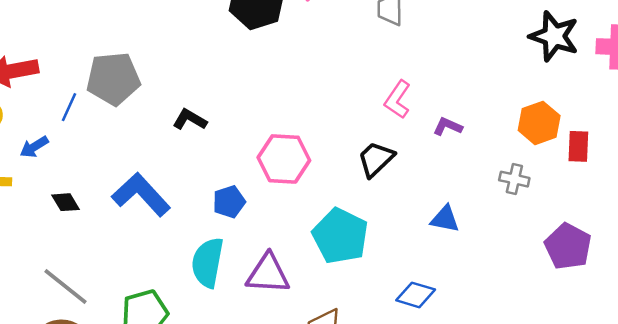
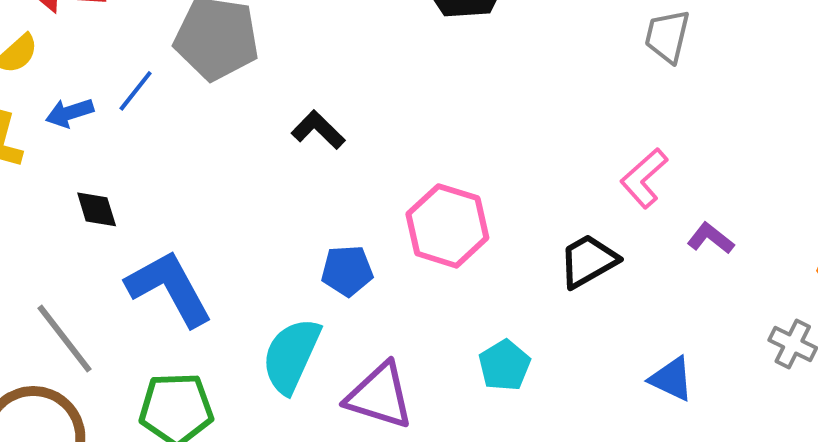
blue line: (69, 107) -> (136, 91), moved
blue L-shape: (141, 195) -> (169, 288), moved
cyan pentagon: (340, 236) -> (505, 365), size x0.6

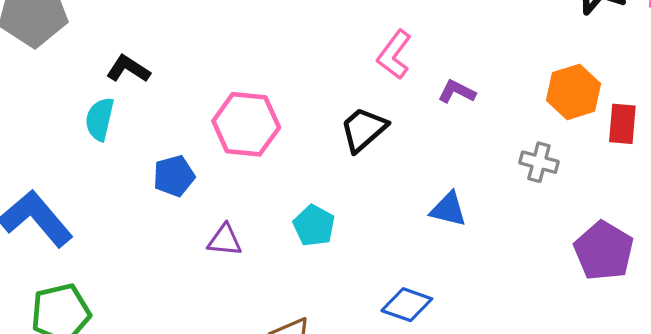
cyan semicircle: (291, 356) -> (100, 119), moved, size x0.7
purple triangle: (380, 396) -> (225, 240), moved, size x0.6

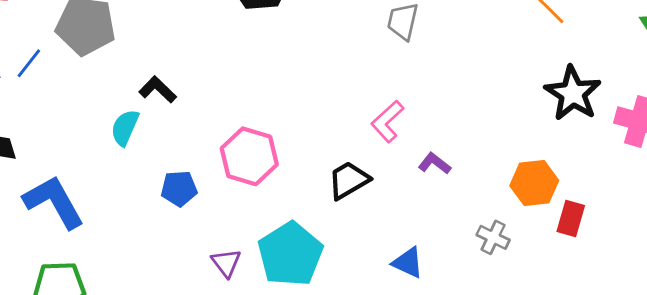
cyan pentagon: (314, 226) -> (290, 254), size x1.8
purple triangle: (225, 240) -> (226, 263), moved, turned 36

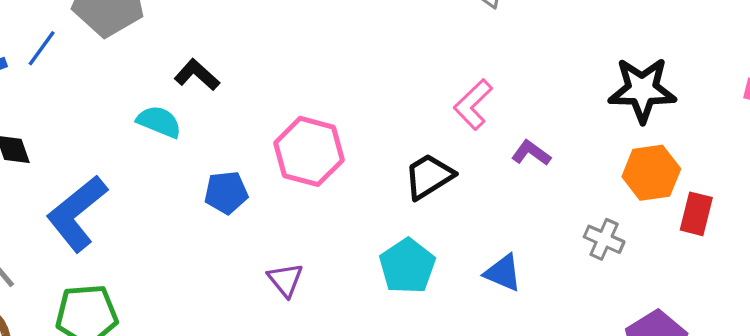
black star: (573, 93) -> (642, 90), moved, turned -30
cyan semicircle: (125, 128) -> (159, 122), turned 90
blue L-shape: (54, 202) -> (77, 213), turned -98
cyan pentagon: (290, 254) -> (407, 266), moved, size x0.7

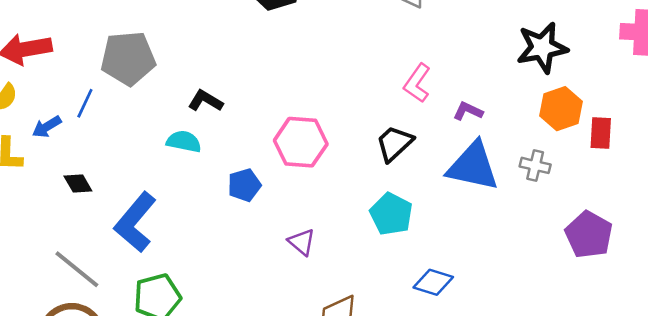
blue triangle: (503, 273) -> (473, 166), moved, size x1.8

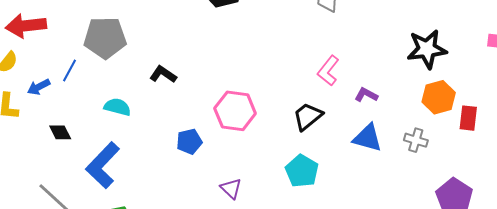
cyan semicircle: (184, 142) -> (117, 107), moved
blue triangle: (473, 166) -> (368, 138), size x0.7

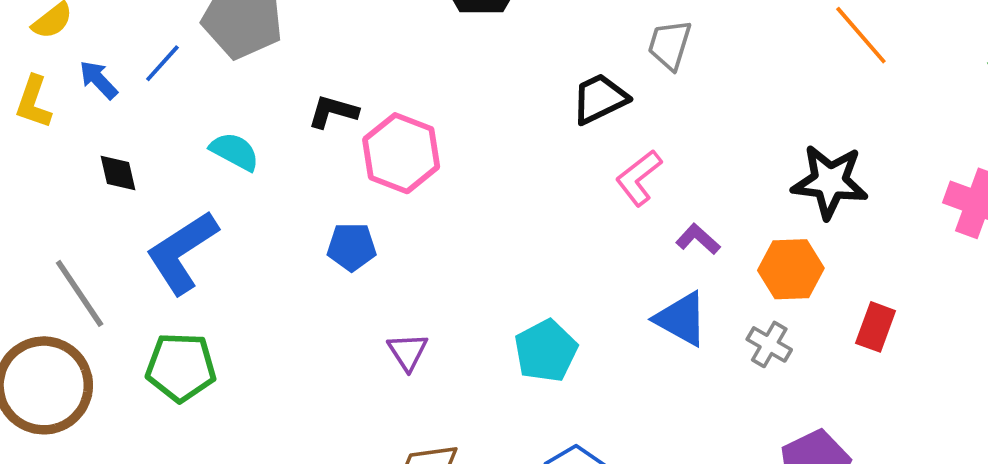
black L-shape: (163, 74) -> (333, 112), turned -32
blue arrow: (39, 87) -> (98, 80), turned 60
orange hexagon: (439, 97) -> (791, 269), moved
pink hexagon: (235, 111) -> (401, 153), moved
black trapezoid: (308, 116) -> (600, 99), moved

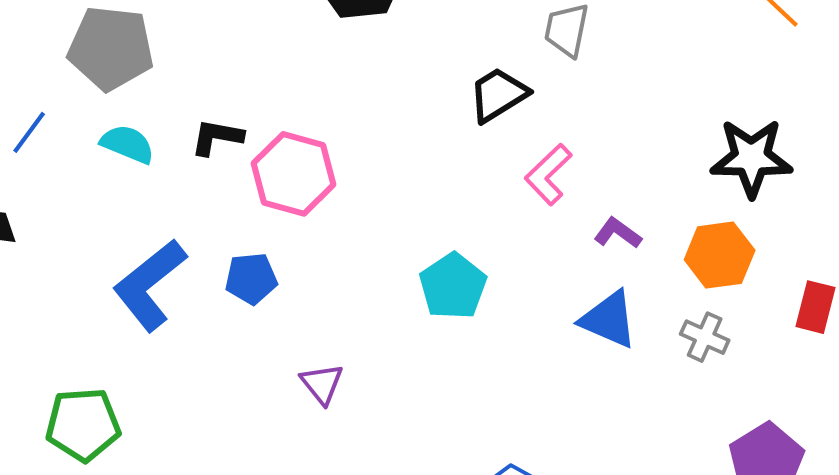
blue line: (162, 63) -> (29, 132), moved
cyan semicircle: (235, 151) -> (127, 144), moved
blue L-shape: (182, 252) -> (150, 285), moved
cyan pentagon: (546, 351) -> (453, 286), moved

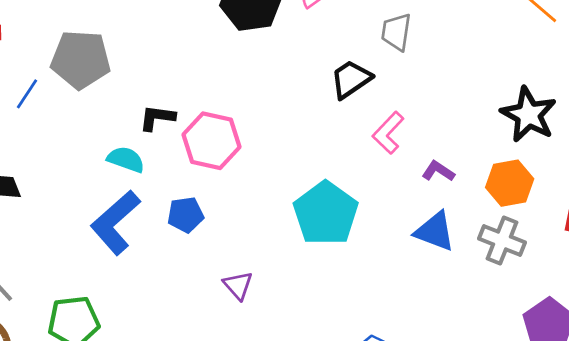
blue line: (29, 132) -> (27, 94), moved
cyan semicircle: (127, 144) -> (126, 159), moved
black star: (751, 158) -> (529, 115), turned 30
cyan pentagon: (453, 286) -> (326, 213), size x1.4
gray cross: (705, 337) -> (502, 240), size x1.4

